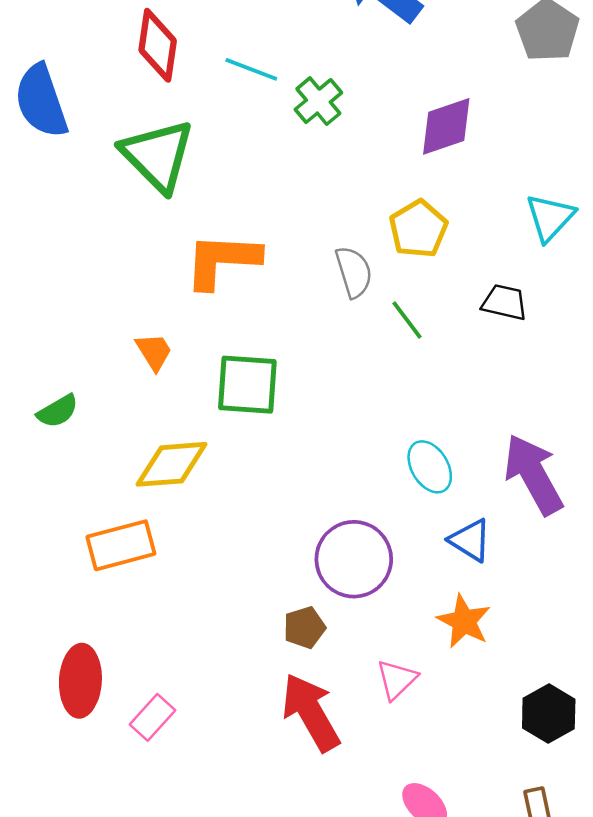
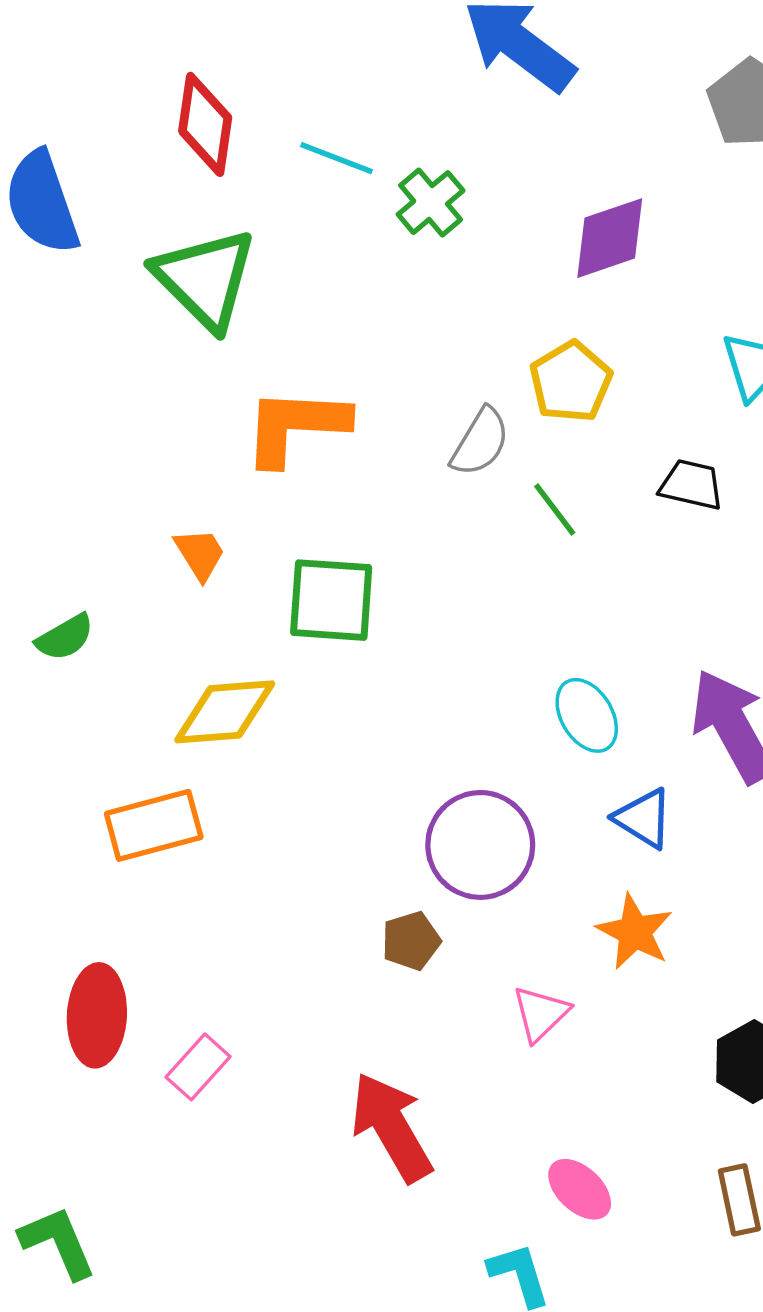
gray semicircle: (354, 272) -> (480, 442), turned 48
red arrow: (311, 712) -> (392, 1127), moved

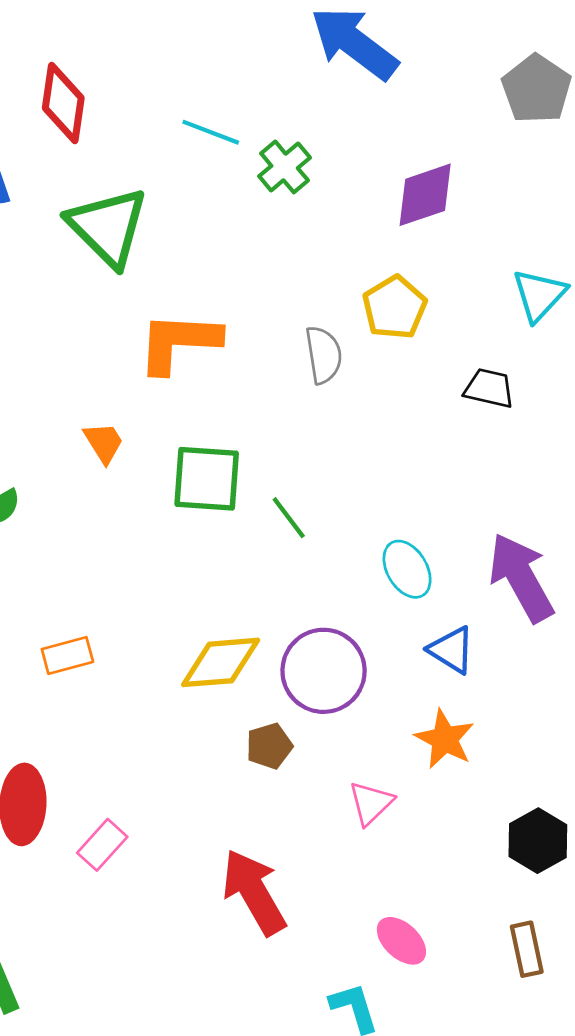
red diamond: (205, 124) -> (63, 103), moved
gray semicircle: (480, 442) -> (324, 355), turned -40
green line: (555, 510) -> (289, 518), moved
yellow diamond: (225, 712) -> (221, 662), moved
orange rectangle: (154, 825) -> (67, 655), size x0.7

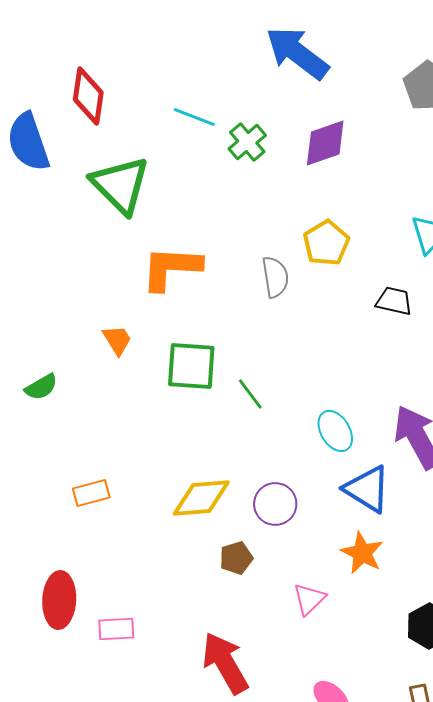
purple diamond: (425, 195) -> (325, 143), moved
blue triangle: (452, 650) -> (367, 489), size x1.4
purple circle: (324, 671) -> (275, 504), size x0.7
pink rectangle: (102, 845) -> (116, 629), turned 45

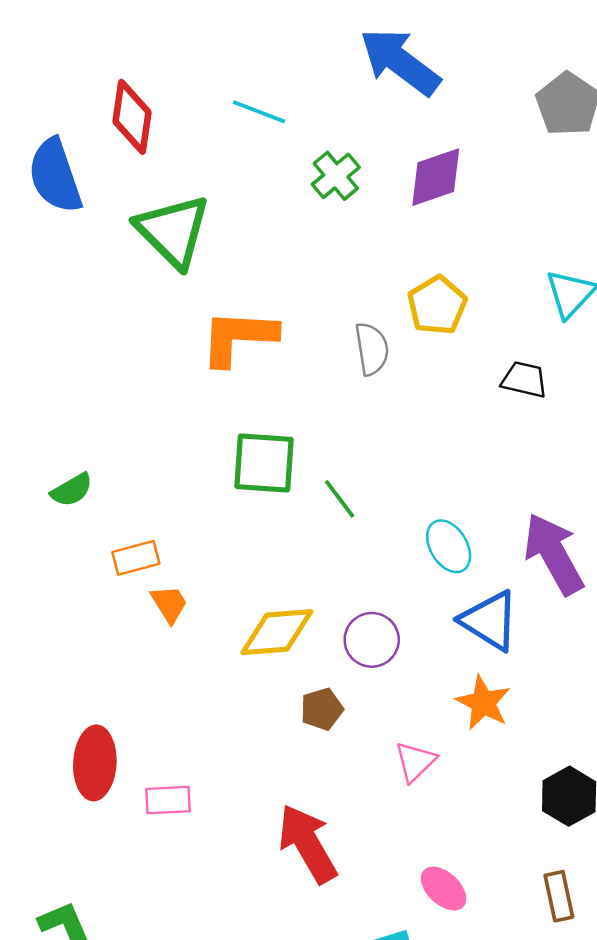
cyan line: (194, 117) -> (259, 112), moved
orange trapezoid: (117, 340) -> (169, 604), moved
orange rectangle: (91, 493) -> (136, 558), moved

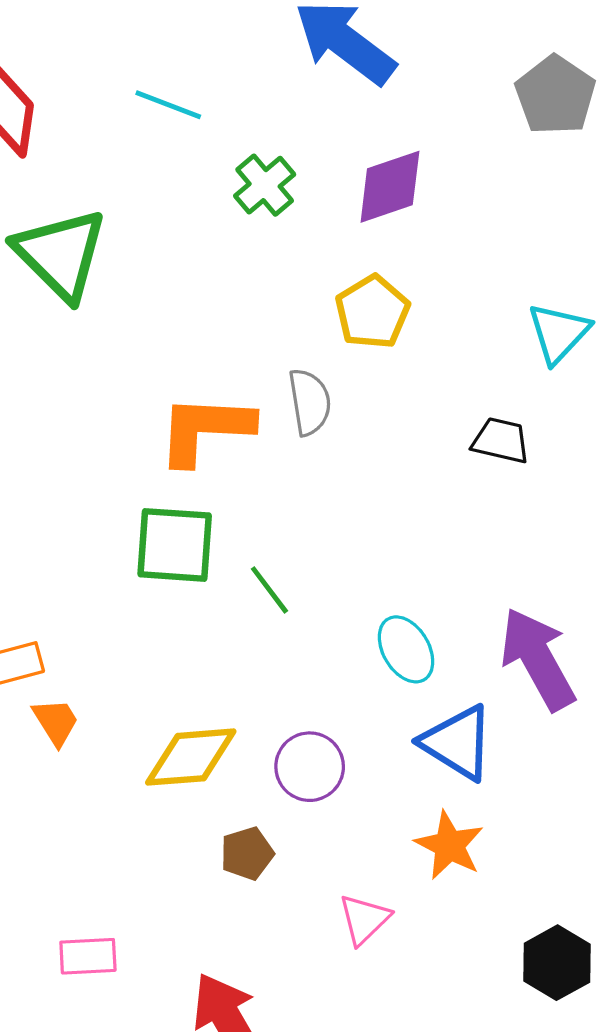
yellow pentagon: (437, 305) -> (372, 312), moved
orange L-shape: (238, 337) -> (205, 429), moved
pink rectangle: (168, 800) -> (88, 956), moved

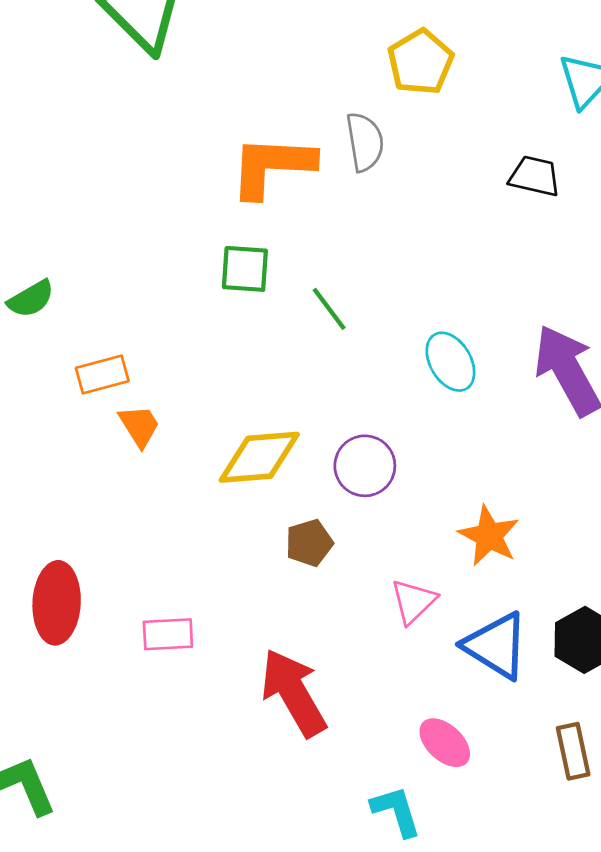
green square: (175, 545) -> (245, 269), size x0.7
blue triangle: (457, 743) -> (496, 646), moved

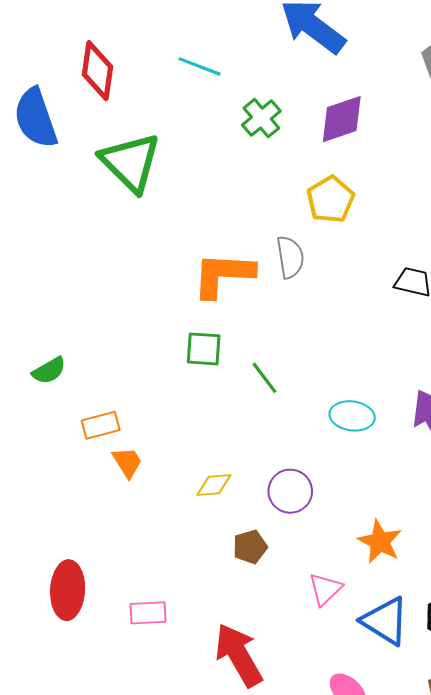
cyan ellipse: (450, 362) -> (352, 416), turned -51
yellow diamond: (259, 457) -> (214, 485), size x0.6

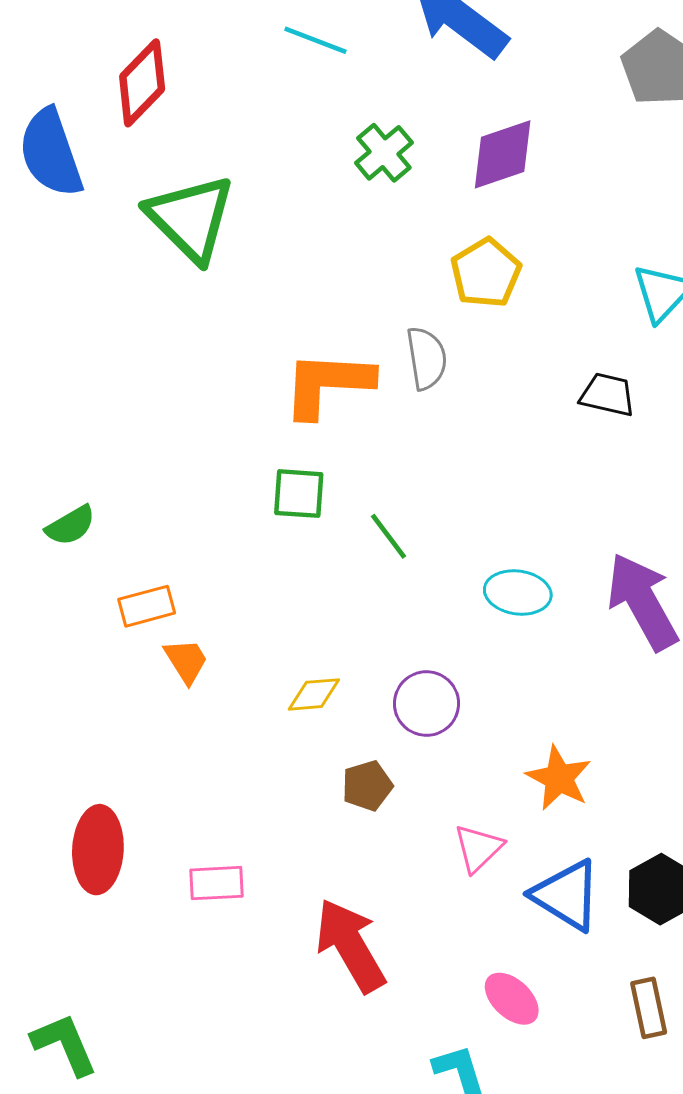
cyan line: (200, 66) -> (315, 40), moved
red diamond: (97, 71) -> (142, 83), turned 36

